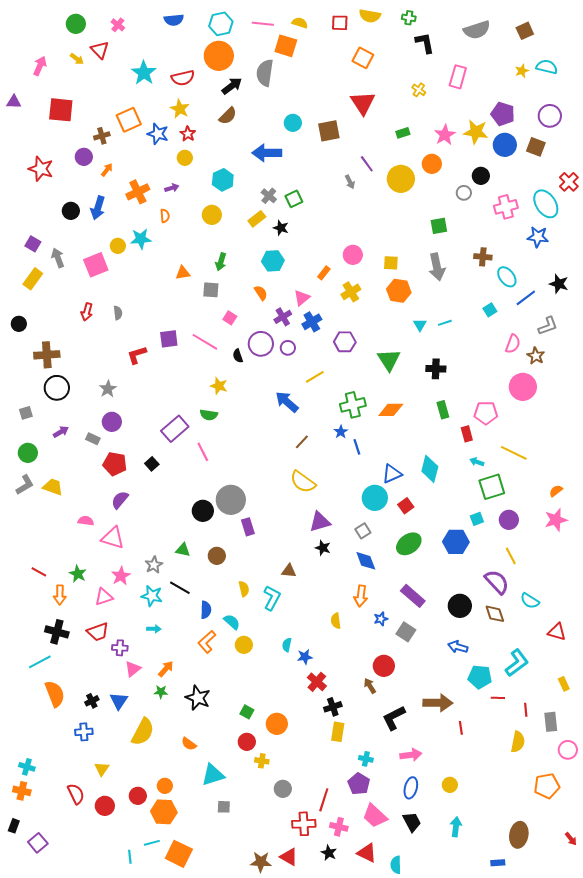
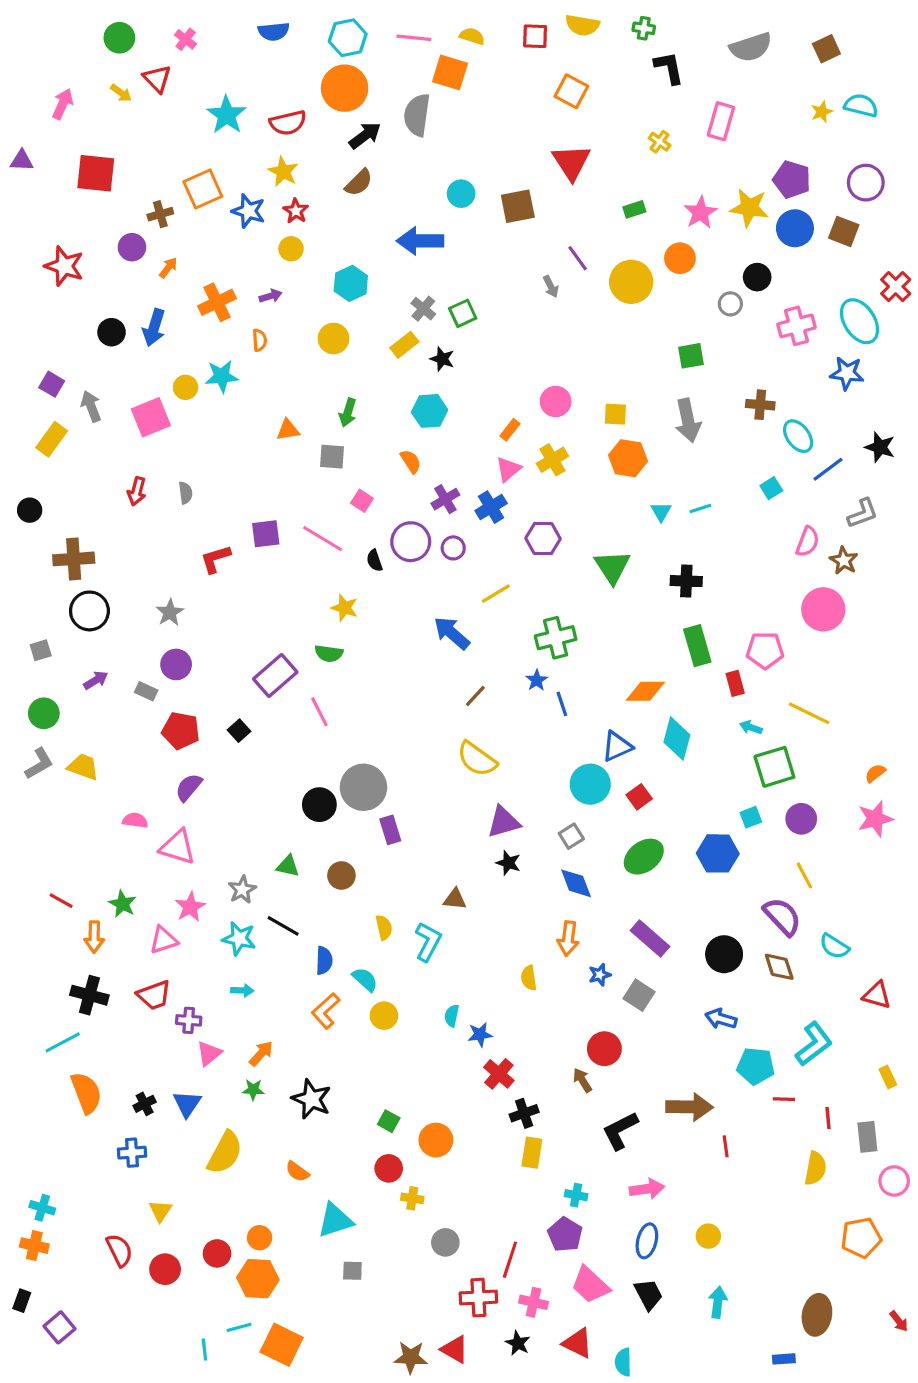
pink triangle: (302, 298) -> (508, 469), moved
orange diamond: (391, 410) -> (645, 691), moved
green rectangle: (443, 410) -> (697, 646), size x1.4

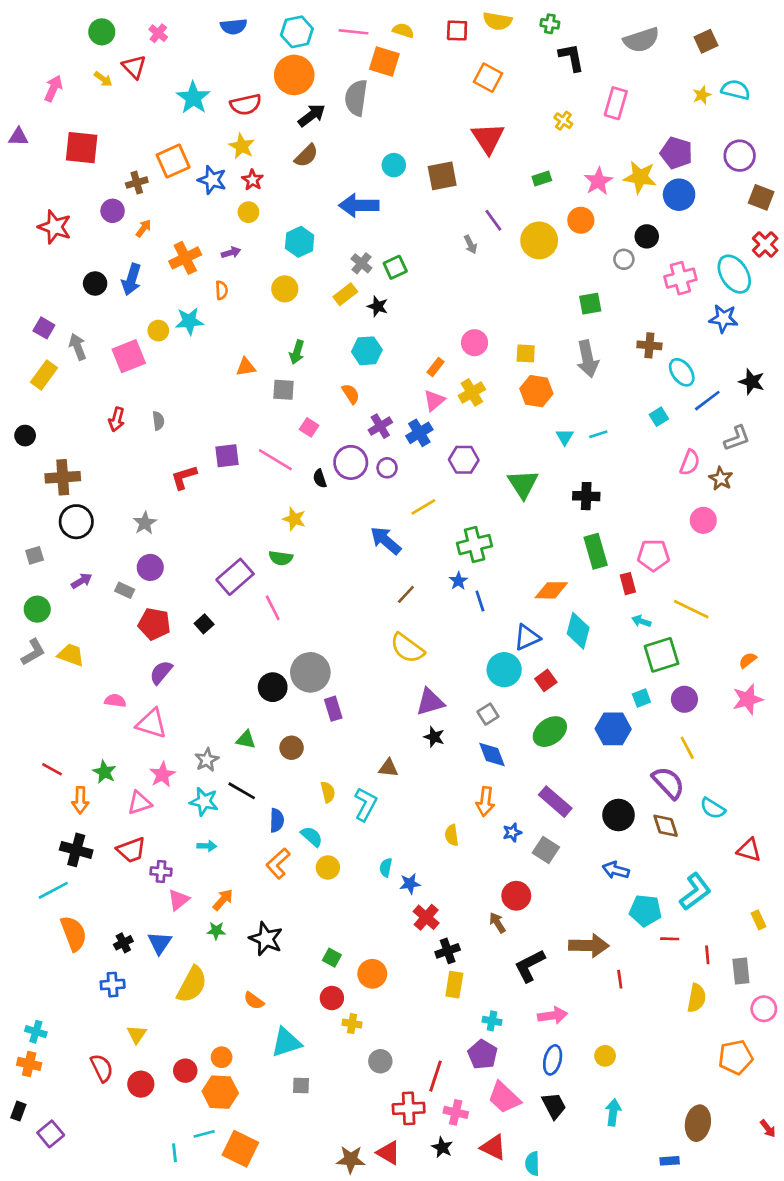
brown square: (844, 231) -> (761, 197), moved
pink circle: (823, 609) -> (703, 520), size x0.7

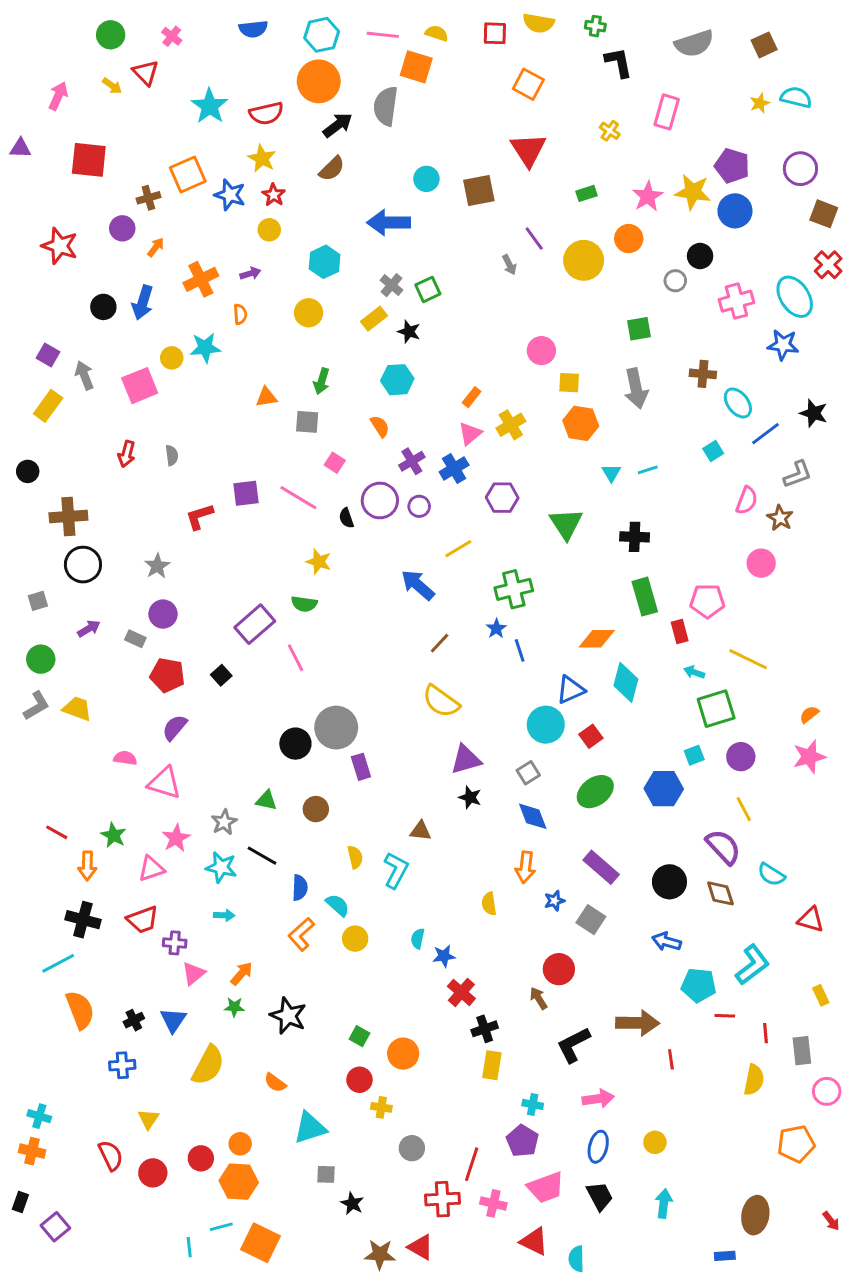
pink circle: (475, 343) -> (541, 351), moved
pink trapezoid: (504, 1098) -> (546, 1187), turned -63
black star: (442, 1147) -> (352, 1203), moved

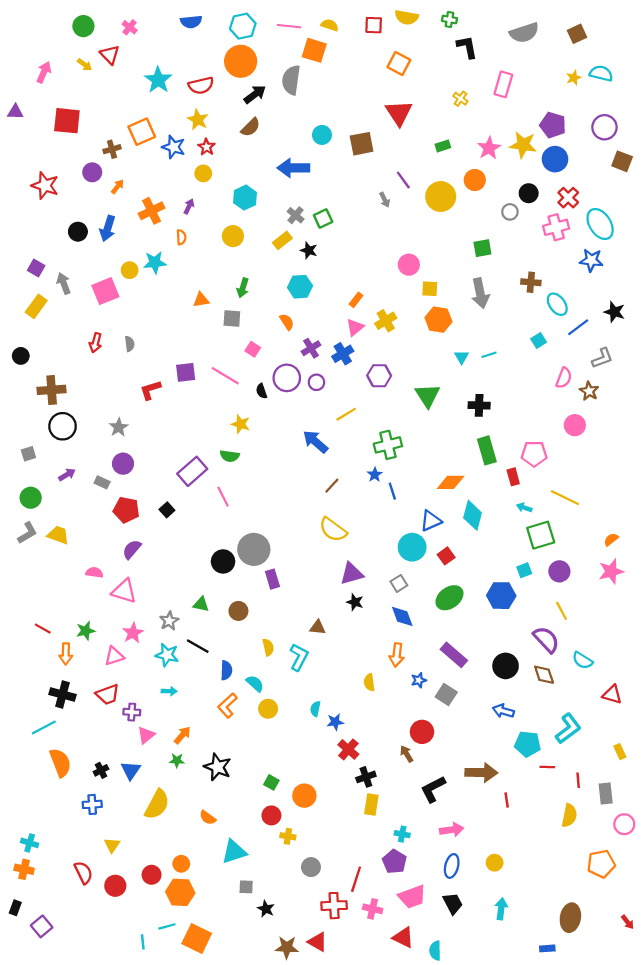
red cross: (828, 265) -> (568, 198), moved
purple arrow: (250, 273) -> (189, 206), turned -48
green star: (114, 835) -> (86, 631), turned 30

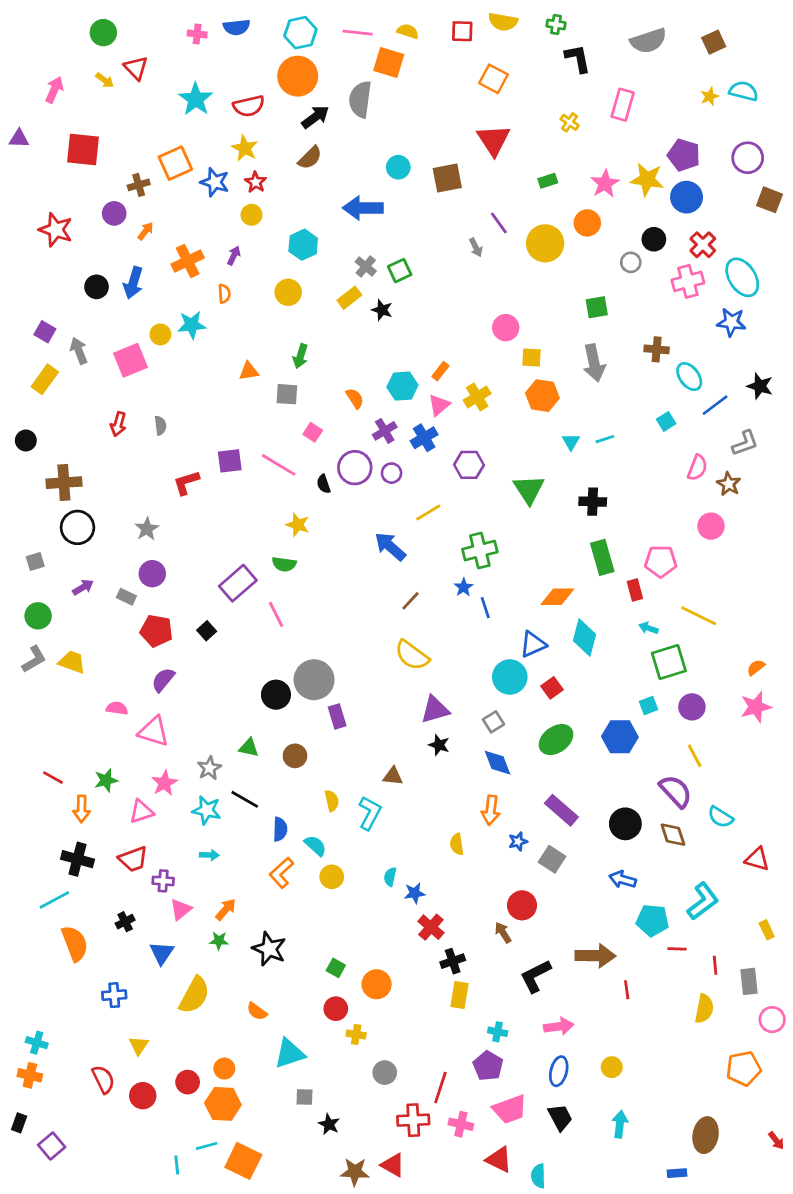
pink cross: (130, 27) -> (197, 34), moved, turned -32
cyan hexagon: (300, 287) -> (402, 386), moved
black cross: (101, 770) -> (125, 922), moved

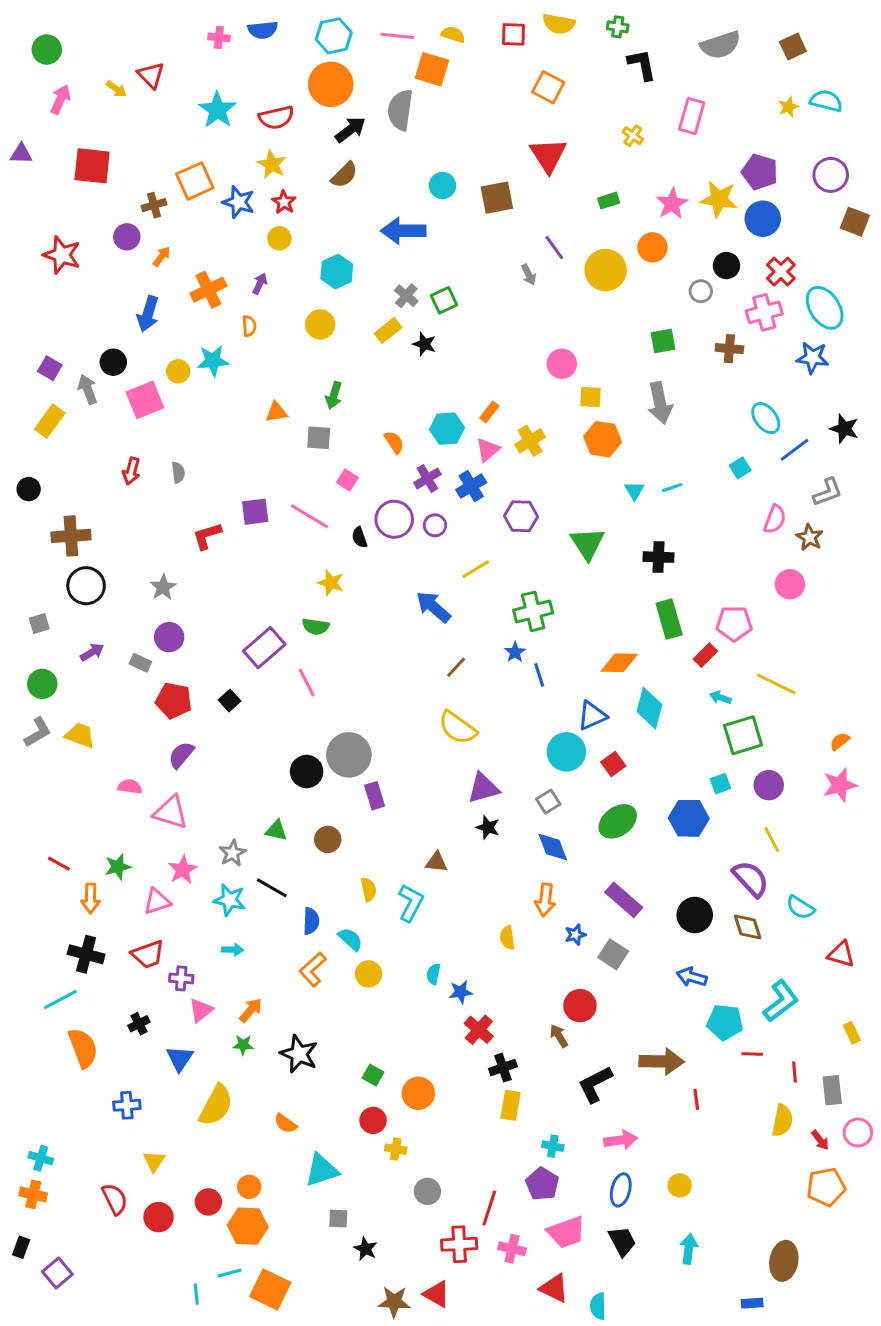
green circle: (103, 33) -> (47, 50), moved
black circle: (97, 287) -> (113, 362), moved
brown cross: (657, 349) -> (729, 349), moved
red rectangle: (635, 590) -> (705, 655), turned 60
red arrow: (776, 1141) -> (820, 1140), moved

